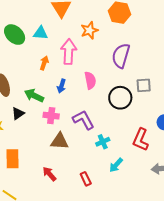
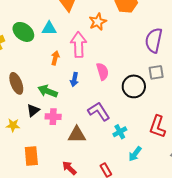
purple semicircle: (121, 56) -> (154, 40), moved
pink cross: (51, 116) -> (53, 117), moved

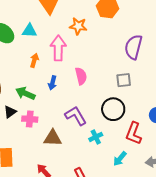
orange star: (98, 22) -> (78, 26), turned 30
gray square: (156, 72) -> (124, 80), moved
black circle: (134, 86) -> (113, 109), moved
cyan arrow: (135, 154) -> (120, 159), moved

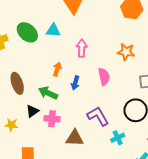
orange star: (78, 26) -> (126, 52), moved
pink arrow: (58, 48) -> (82, 48), size x0.7
orange arrow: (34, 60) -> (57, 69), moved

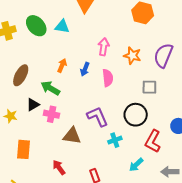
pink arrow: (82, 48) -> (104, 47), moved
brown ellipse: (17, 83) -> (21, 75), turned 40
blue arrow: (75, 83) -> (85, 69), moved

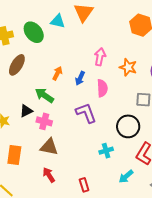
cyan triangle: (62, 26) -> (58, 21), moved
brown ellipse: (21, 75) -> (17, 65), moved
purple L-shape: (98, 117) -> (86, 113), moved
brown triangle: (72, 136) -> (49, 147), moved

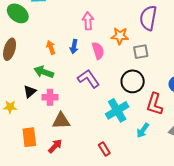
orange star: (128, 67) -> (120, 36), moved
orange arrow: (57, 73) -> (51, 47), turned -32
cyan cross: (106, 151) -> (117, 110), size x1.6
red arrow: (49, 175) -> (55, 146), moved, turned 91

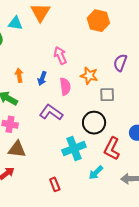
purple semicircle: (148, 18) -> (120, 63), size x0.7
pink arrow: (88, 21) -> (60, 55), turned -30
purple L-shape: (88, 79) -> (51, 112), turned -30

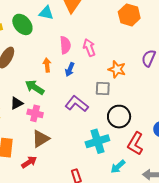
pink semicircle: (65, 86) -> (65, 45), moved
gray square: (107, 95) -> (103, 88), moved
brown triangle: (17, 149) -> (41, 139), turned -42

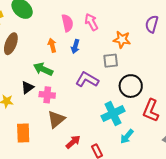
red arrow: (29, 162) -> (73, 142), moved
cyan arrow: (118, 167) -> (127, 136), moved

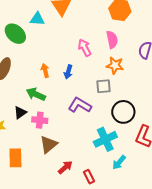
pink semicircle: (67, 23) -> (112, 40), moved

